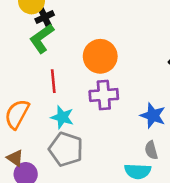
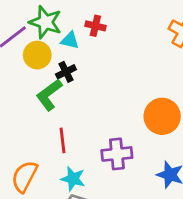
black cross: (45, 17) -> (66, 72), moved
orange circle: (100, 56) -> (162, 116), moved

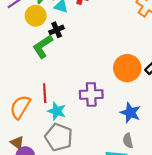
red line: (63, 140) -> (45, 93), moved

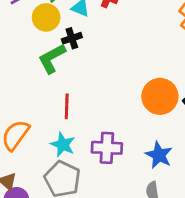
red line: (45, 93) -> (67, 106), moved
purple cross: (91, 94) -> (107, 148), moved

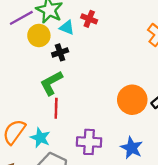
green L-shape: (52, 58) -> (51, 83), moved
cyan star: (63, 145) -> (40, 138), moved

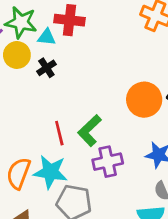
red cross: (89, 19) -> (70, 20), size x1.5
green L-shape: (51, 83) -> (90, 131), moved
cyan star: (40, 138) -> (50, 172), size x1.4

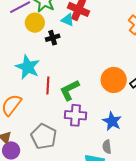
cyan triangle: (47, 37) -> (68, 20), moved
cyan star: (50, 172) -> (28, 67), moved

